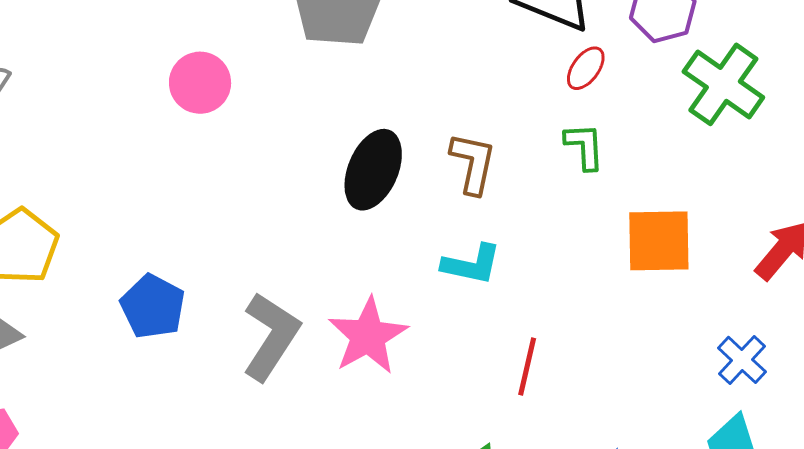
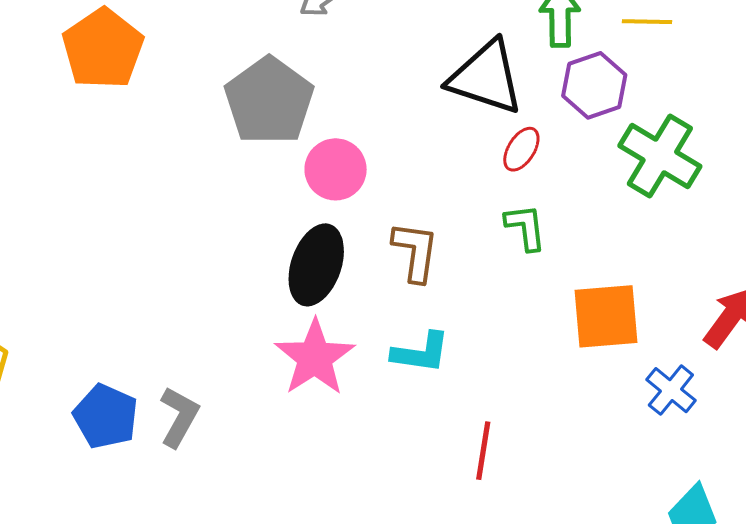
pink circle: (200, 83) -> (336, 169), moved
gray L-shape: (271, 336) -> (179, 417), moved, size x0.7
pink star: (368, 336) -> (315, 358), moved
blue cross: (742, 360) -> (671, 390), moved

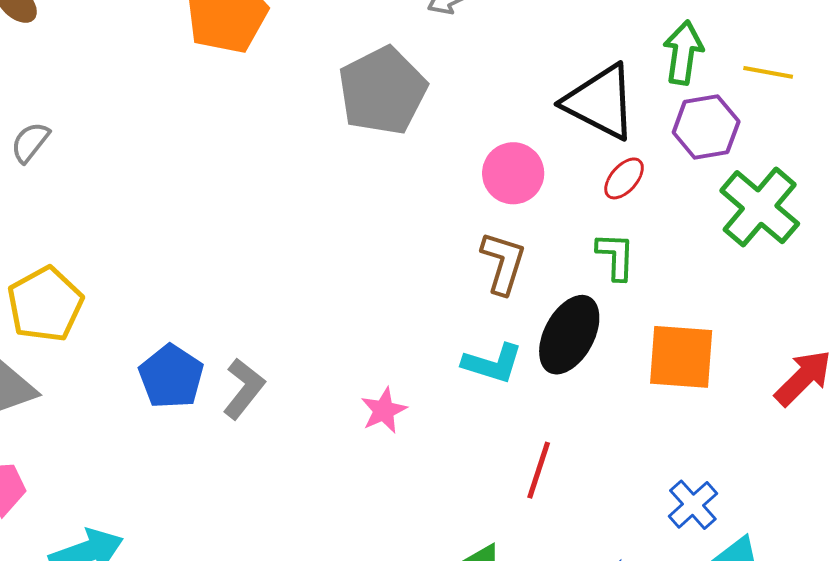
pink circle: (336, 169) -> (513, 173), moved
black ellipse: (316, 265) -> (569, 335), moved
pink star: (315, 358) -> (384, 410), moved, size x0.6
blue cross: (671, 390) -> (693, 505), moved

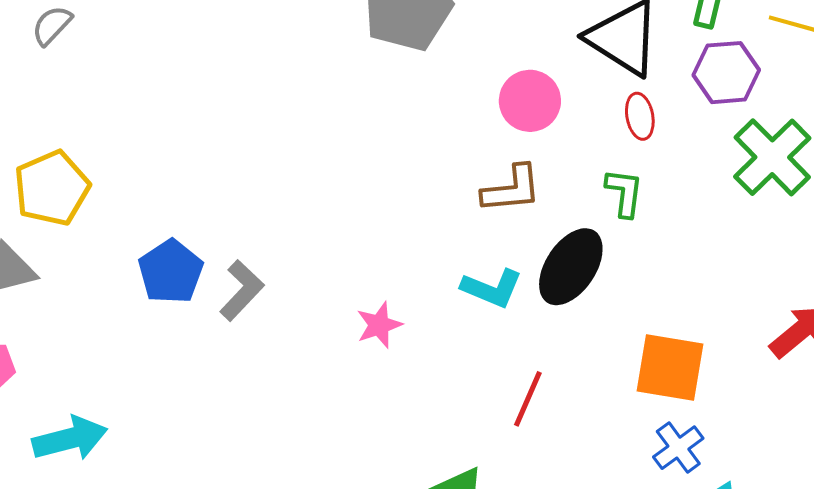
red ellipse: (624, 178) -> (640, 116), turned -57
brown L-shape: (503, 263) -> (512, 189), turned 62
orange square: (681, 357) -> (670, 367), moved

